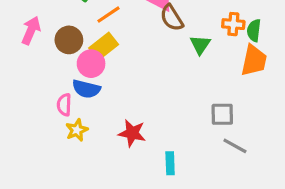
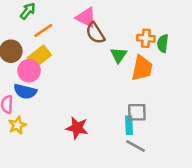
orange trapezoid: (254, 60) -> (142, 68), moved
red star: (132, 133) -> (77, 128), moved
gray line: (235, 146) -> (135, 146), moved
cyan rectangle: (170, 163) -> (129, 125), moved

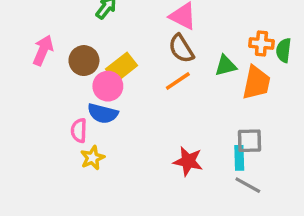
orange line: (43, 30) -> (178, 81), moved
brown semicircle: (95, 33) -> (181, 49), moved
green triangle: (119, 55) -> (226, 66), turned 42
red star: (77, 128) -> (188, 161), moved

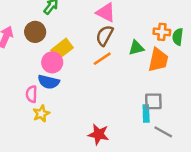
brown semicircle: (181, 49) -> (105, 36), turned 60
brown circle: (84, 61) -> (35, 32), moved
red star: (188, 161) -> (99, 134), moved
gray line: (248, 185) -> (163, 132), moved

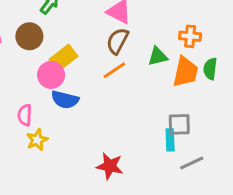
green semicircle: (178, 37) -> (210, 69), moved
blue semicircle: (49, 82) -> (65, 100), moved
gray line: (163, 132) -> (192, 163), turned -54

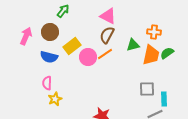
green semicircle: (210, 69) -> (167, 53), turned 48
pink circle: (51, 75) -> (88, 57), moved
blue semicircle: (65, 100) -> (49, 57), moved
cyan rectangle: (170, 140) -> (164, 99), moved

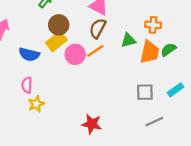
brown circle: (50, 32) -> (59, 25), moved
cyan rectangle: (164, 99) -> (176, 90), moved, turned 56

